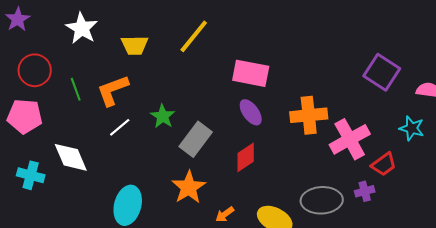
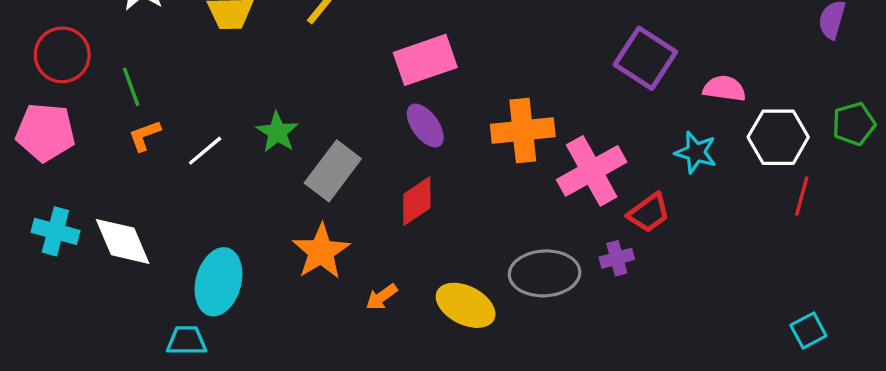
pink rectangle: (251, 73) -> (425, 60), turned -30
orange L-shape: (113, 90) -> (145, 136), moved, size x0.6
white diamond: (71, 157) -> (123, 241), moved

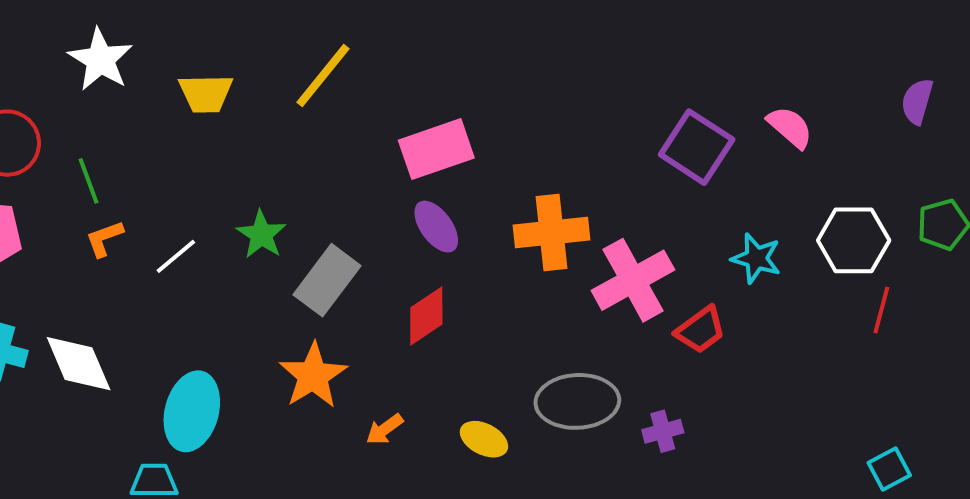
pink semicircle: (724, 89) -> (790, 127), moved, turned 33
purple cross: (617, 258) -> (663, 431), moved
yellow ellipse: (466, 305) -> (484, 439), size x0.7

